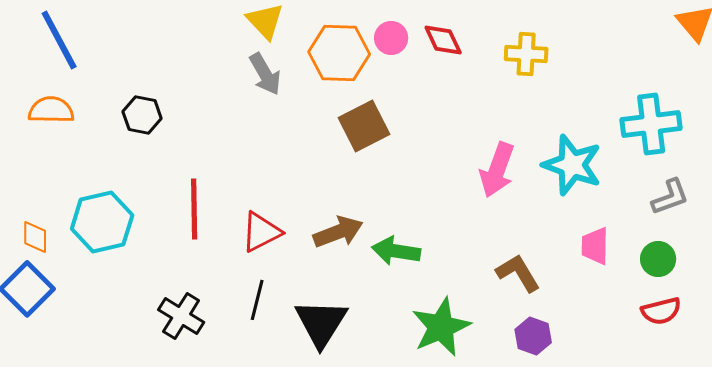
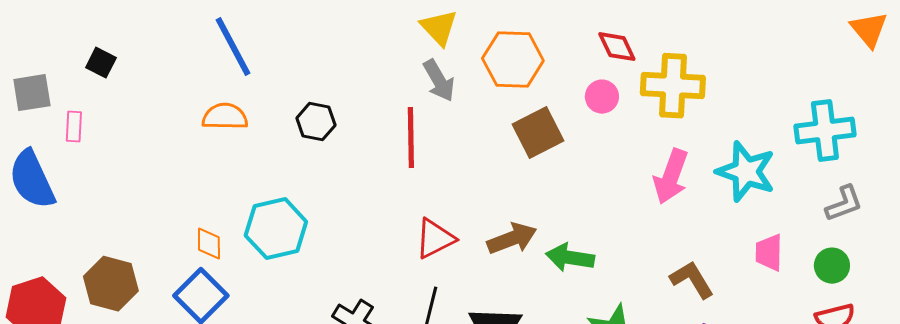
pink circle: (391, 38) -> (602, 97), moved
yellow cross: (526, 54) -> (673, 86), moved, size x1.5
red line: (194, 209) -> (411, 138), moved

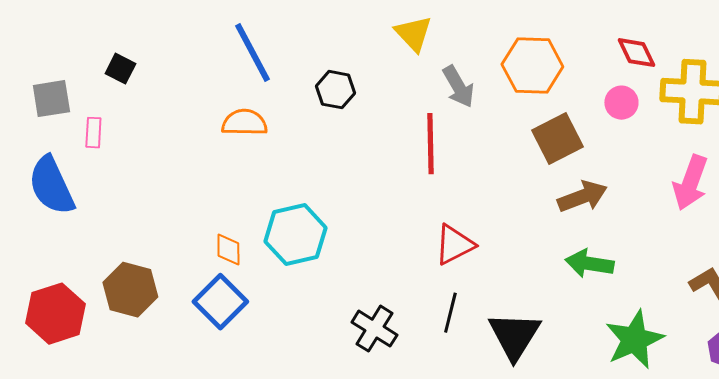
yellow triangle: (439, 28) -> (413, 34), moved
black hexagon: (316, 122) -> (335, 90), moved
brown arrow: (512, 239) -> (582, 197), moved

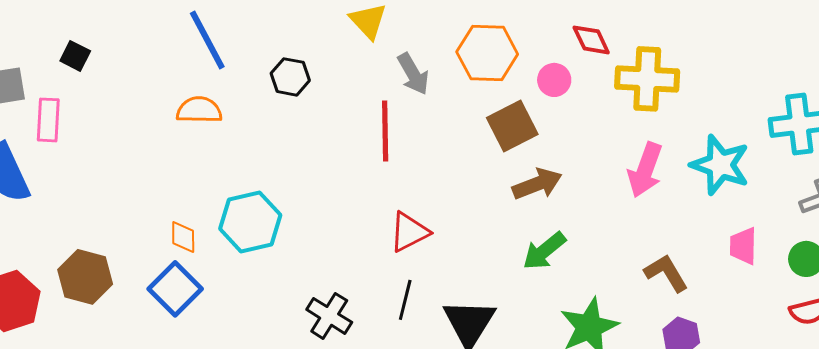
pink circle: (621, 103) -> (554, 80), moved
pink rectangle: (93, 133) -> (48, 120), size x1.4
green arrow: (589, 264) -> (544, 251), turned -48

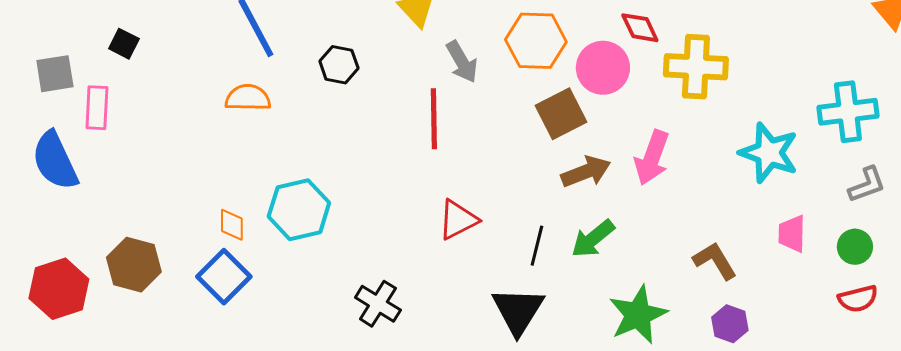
pink circle: (554, 80) -> (603, 68), size x1.6
pink arrow: (645, 170) -> (652, 158), moved
black line: (405, 300) -> (537, 246), moved

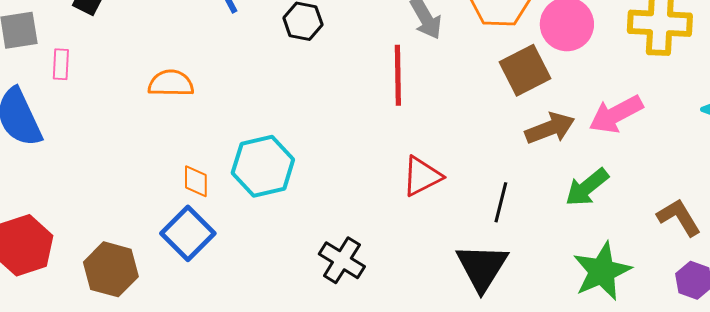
orange semicircle: (248, 98) -> (171, 83), moved
pink rectangle: (97, 108) -> (61, 64), size x0.7
pink arrow: (652, 158) -> (616, 114), turned 42
green arrow: (593, 239) -> (587, 187), moved
brown hexagon: (134, 265) -> (111, 269), moved

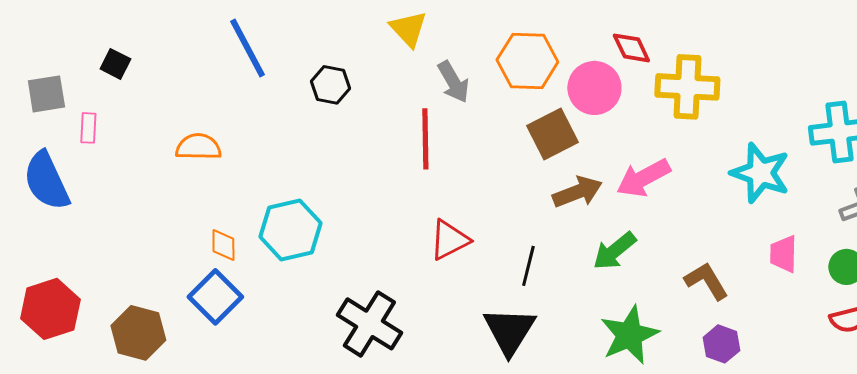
black cross: (342, 260) -> (369, 324), size x1.4

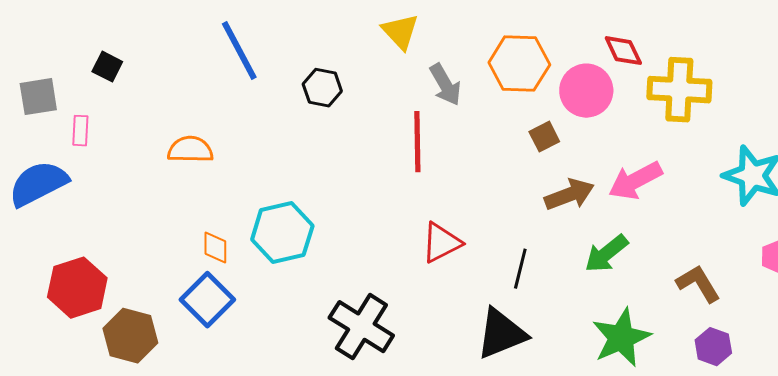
brown square: (552, 134) -> (544, 137), size x0.6
blue semicircle: (46, 181) -> (38, 184), turned 88
red hexagon: (50, 309) -> (77, 288), moved
black triangle: (509, 331) -> (501, 334), turned 36

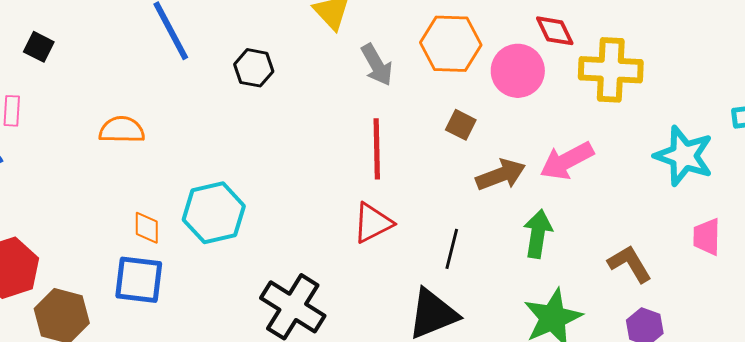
brown square: (544, 137) -> (461, 125), moved, turned -36
red line: (417, 142) -> (377, 149), moved
green arrow: (606, 254) -> (538, 234), turned 138
blue square: (207, 300) -> (139, 280), turned -38

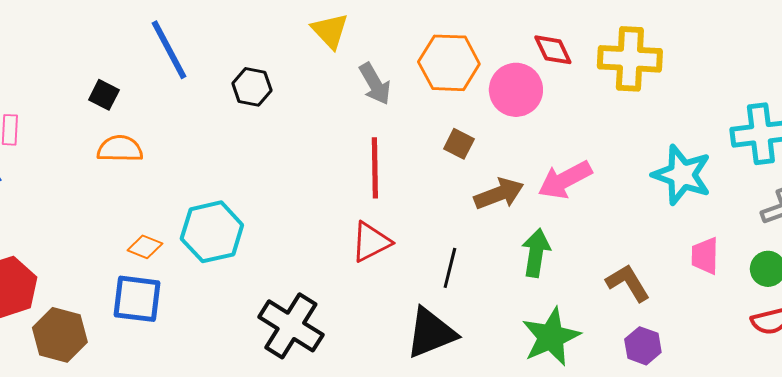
black square: (39, 47) -> (104, 95), moved
yellow cross: (611, 70) -> (630, 59), moved
orange diamond: (147, 228) -> (145, 247), turned -68

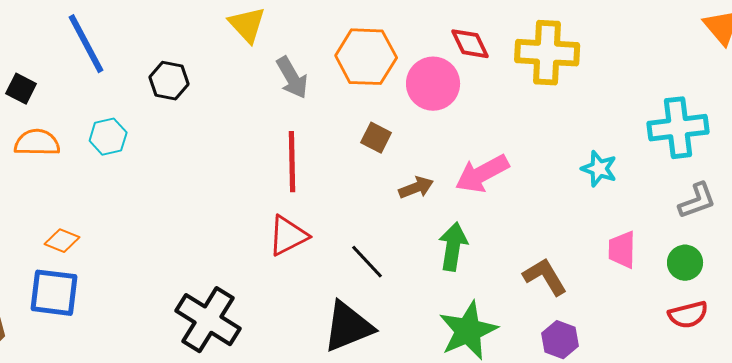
cyan star: (682, 175) -> (599, 169), size x0.6
brown arrow: (499, 194) -> (416, 188), size x0.7
cyan hexagon: (212, 232) -> (108, 137), moved, size x0.6
black line: (450, 268) -> (367, 262), turned -57

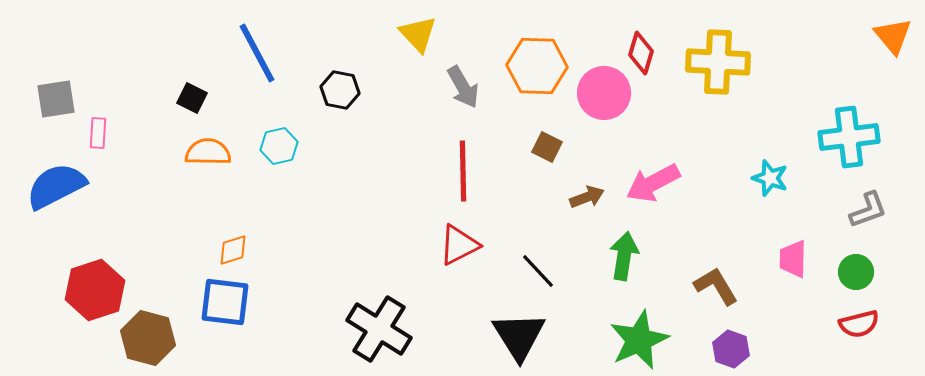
red diamond: (470, 44) -> (641, 53), turned 42
orange diamond: (62, 241) -> (233, 250), turned -40
black triangle: (348, 327) -> (519, 336), turned -40

